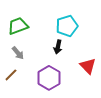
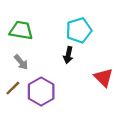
green trapezoid: (18, 26) -> (21, 30), turned 30
purple hexagon: (49, 78) -> (41, 92), moved

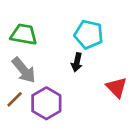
cyan pentagon: (79, 30) -> (89, 34), turned 30
gray arrow: (21, 62) -> (24, 70), size x1.5

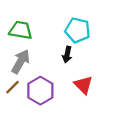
gray arrow: (24, 70) -> (21, 62), turned -110
red triangle: (117, 87) -> (83, 85), moved

